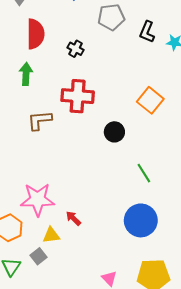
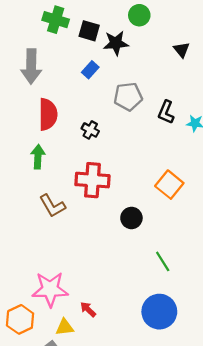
brown L-shape: (40, 120) -> (52, 206), turned -115

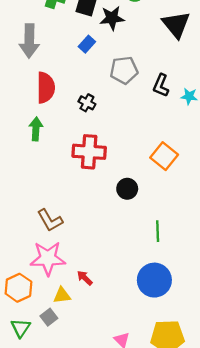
black triangle: (182, 50) -> (176, 25), size x1.8
brown L-shape: (52, 206) -> (50, 220), moved
green line: (163, 261) -> (158, 231), turned 30

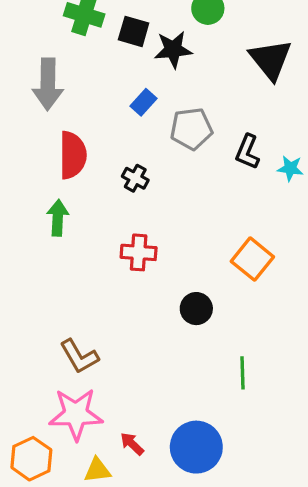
blue rectangle: (87, 44) -> (144, 102), moved
red cross: (89, 152) -> (139, 252), size x0.7
blue circle: (154, 280) -> (196, 447), moved

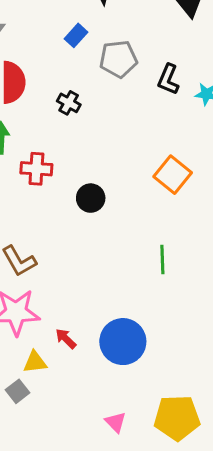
red cross: (139, 252) -> (36, 169), moved
black circle: (196, 309) -> (91, 198), moved
green line: (242, 373) -> (162, 260), moved

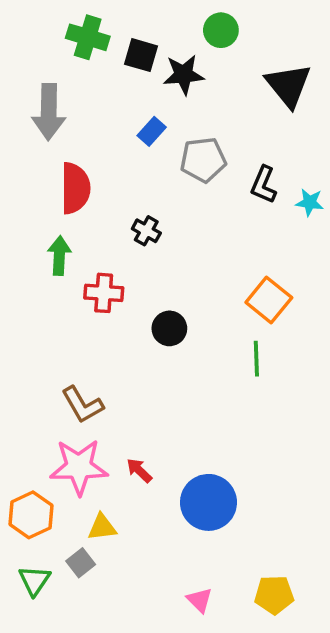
black cross: (69, 103) -> (146, 231), moved
green line: (162, 260) -> (256, 359), moved
red arrow: (66, 339) -> (139, 470), moved
yellow pentagon: (177, 418) -> (274, 595), size x0.7

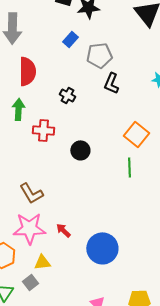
black L-shape: (263, 185) -> (111, 83), moved

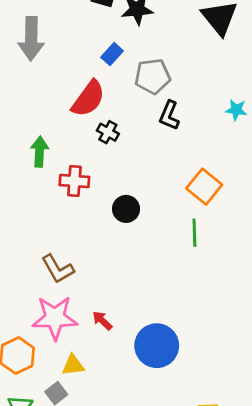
red semicircle: (27, 71) -> (88, 99), moved, turned 36

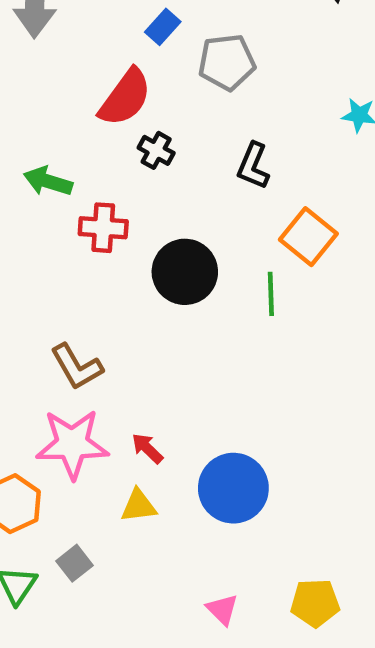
black L-shape: (169, 115) -> (253, 166), moved
green arrow: (40, 152) -> (48, 181), turned -76
black circle: (126, 209) -> (185, 272), size x1.5
green line: (194, 233) -> (271, 294), moved
yellow triangle: (73, 365) -> (138, 506), moved

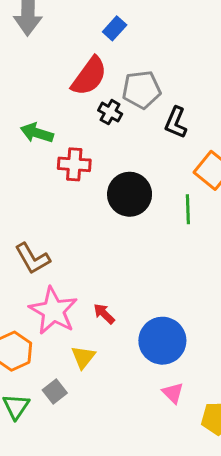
gray pentagon: (227, 62) -> (141, 90), moved
brown L-shape: (77, 367) -> (32, 258), moved
pink star: (72, 444) -> (53, 311), turned 30
yellow triangle: (138, 506) -> (83, 357), moved, turned -45
pink triangle: (222, 610) -> (173, 393), moved

